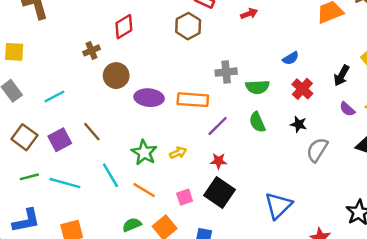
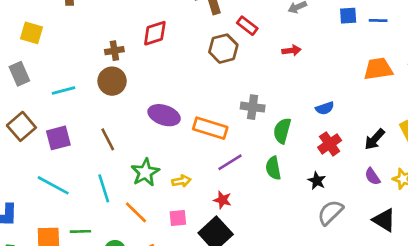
brown circle: (116, 76) -> (112, 81), moved
green semicircle: (257, 87) -> (282, 131), turned 95
brown line: (92, 132) -> (108, 139), moved
green line: (29, 177) -> (80, 231), moved
pink square: (185, 197) -> (178, 218), moved

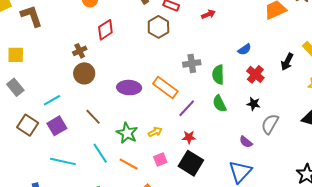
cyan line: (64, 90) -> (52, 100), moved
orange rectangle: (210, 128) -> (165, 88), turned 35
purple semicircle: (372, 176) -> (246, 142), moved

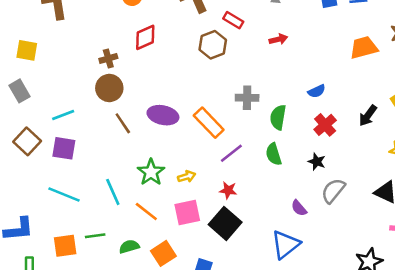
brown line: (93, 117) -> (123, 123), moved
purple square: (57, 126) -> (64, 148), turned 30
pink square: (160, 160) -> (187, 212), size x1.5

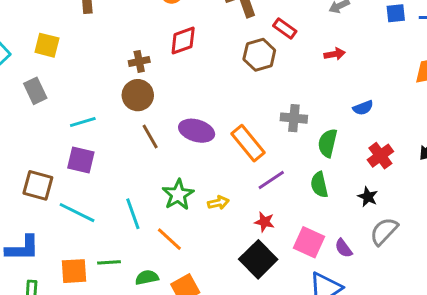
blue semicircle: (317, 91) -> (363, 108), moved
brown square: (27, 141) -> (38, 185), moved, turned -32
pink square: (187, 212) -> (309, 242), moved, turned 32

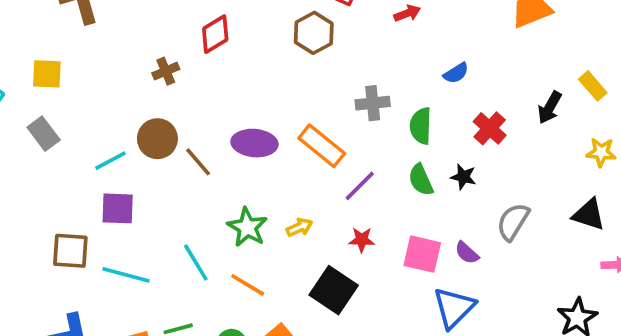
brown circle: (138, 95) -> (157, 139), moved
black star: (368, 197) -> (463, 177), moved
black square: (258, 259) -> (334, 290), moved

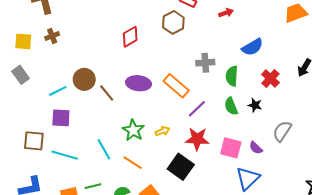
red diamond: (215, 34) -> (130, 37), moved
brown cross: (166, 71) -> (52, 36), moved
blue semicircle: (456, 73) -> (252, 47), size x1.5
red star: (362, 240) -> (197, 139), size x1.6

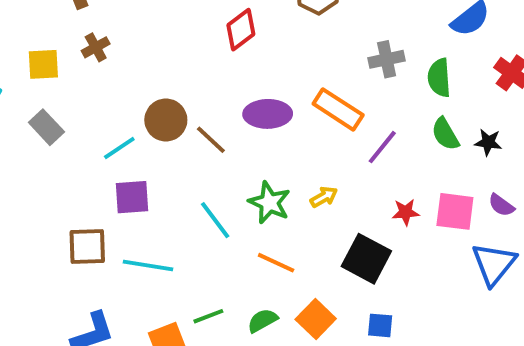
black star: (255, 105) -> (488, 142), moved
red star: (197, 139) -> (406, 212), moved, size x0.6
cyan line: (104, 149) -> (215, 220), moved

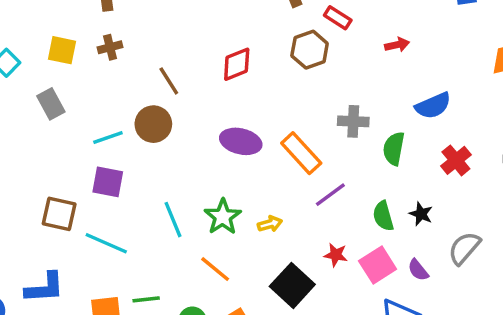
green semicircle: (445, 134) -> (383, 216), moved
brown line: (211, 140) -> (169, 81), moved
pink square: (455, 211) -> (378, 265), turned 36

